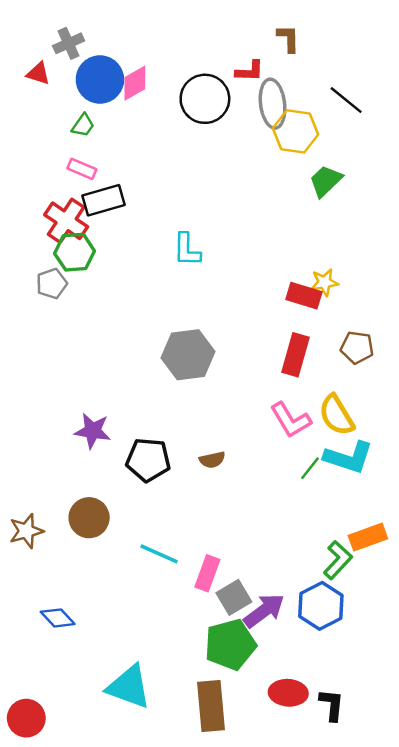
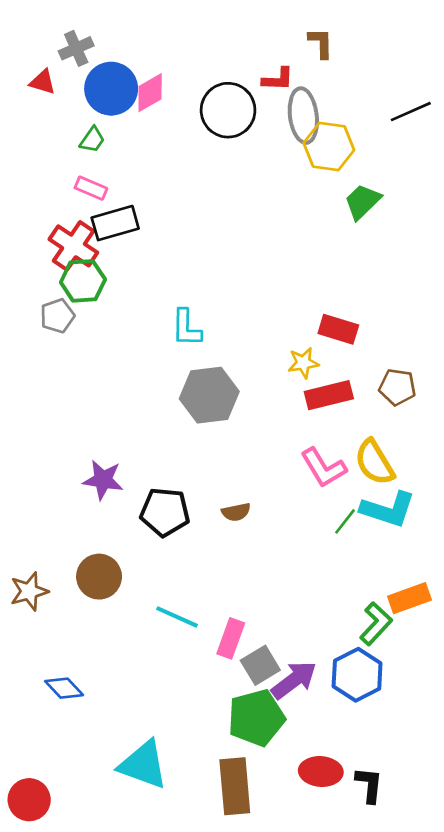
black line: (346, 100) -> (411, 112), moved, turned -63
cyan L-shape: (187, 250) -> (186, 328), moved
yellow star: (324, 282) -> (303, 363), moved
red rectangle: (295, 355) -> (329, 395), turned 60

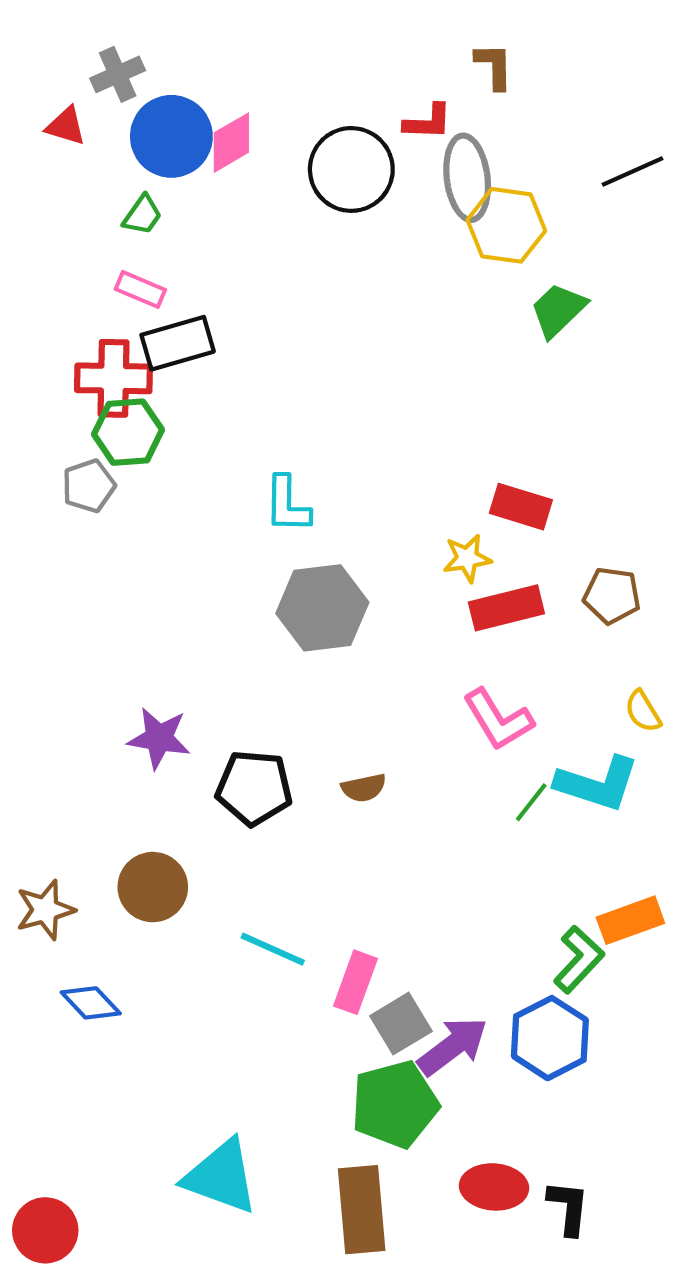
red cross: (73, 246) -> (113, 378), turned -33
yellow semicircle: (375, 462) -> (643, 711), moved, size x0.6
blue diamond: (64, 688) -> (91, 1003), moved

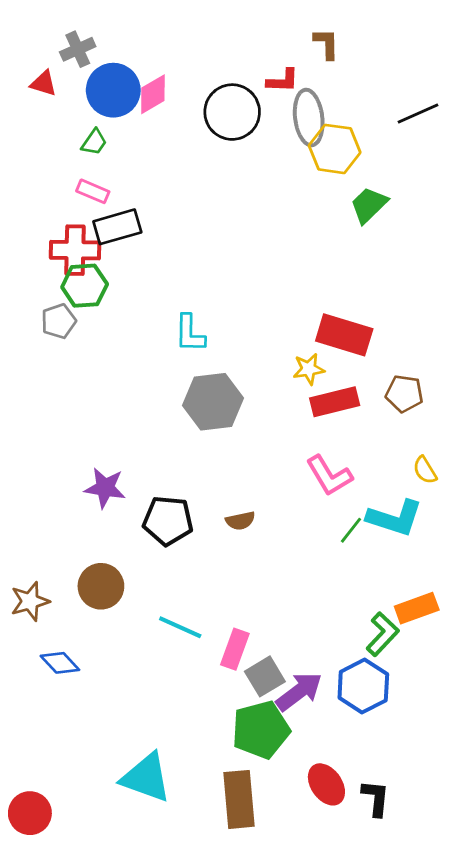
red rectangle: (521, 507) -> (344, 335), size x1.4
red ellipse: (494, 1187) -> (326, 784), turned 51

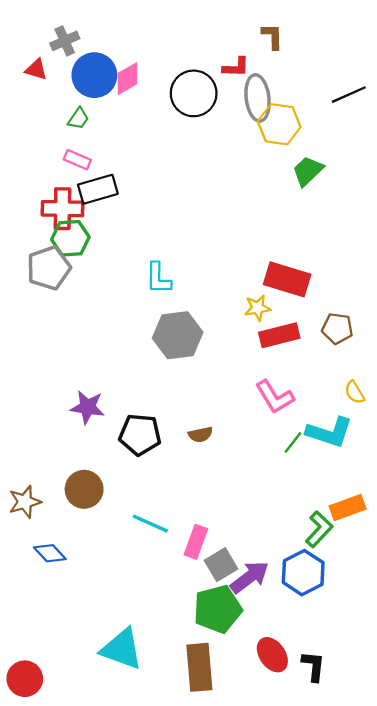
gray pentagon: (59, 321) -> (49, 268), size x1.5

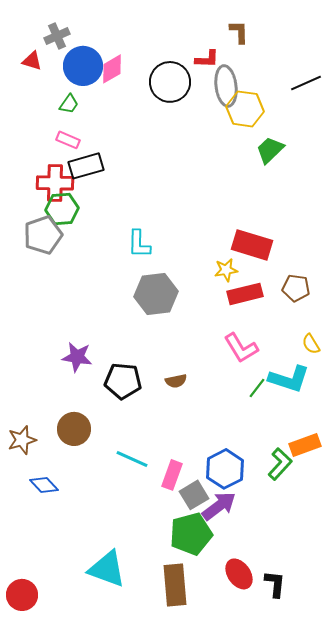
blue hexagon: (303, 573) -> (225, 469), moved

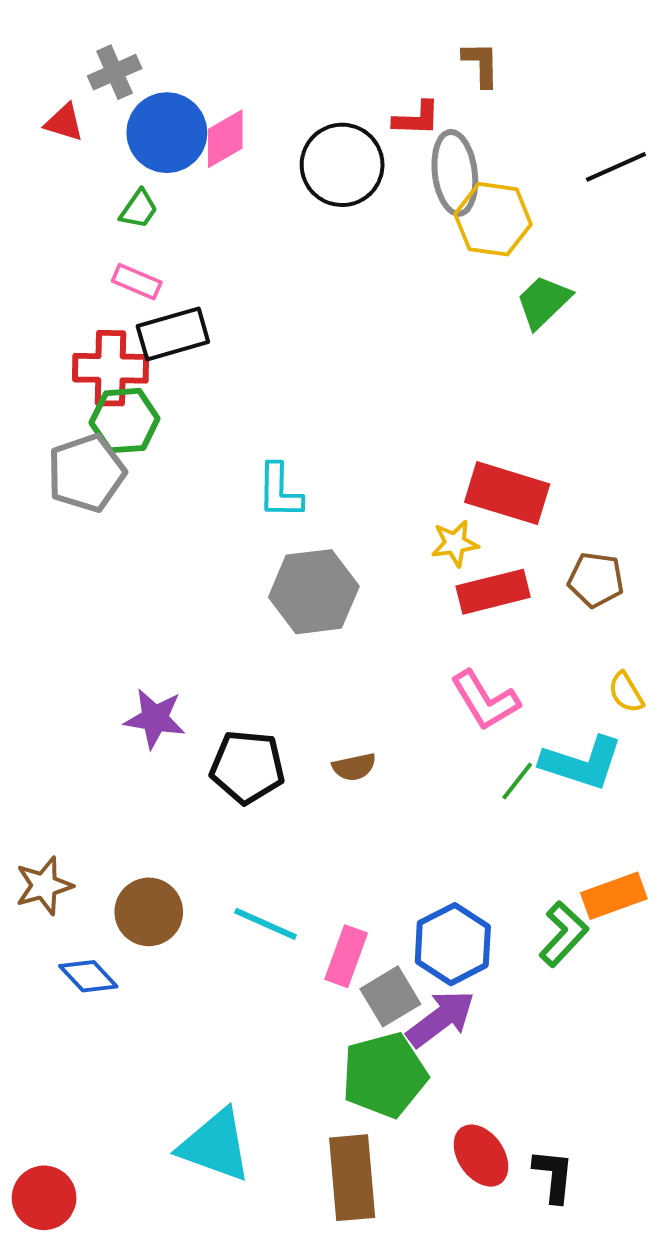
brown circle: (74, 429) -> (149, 912), moved

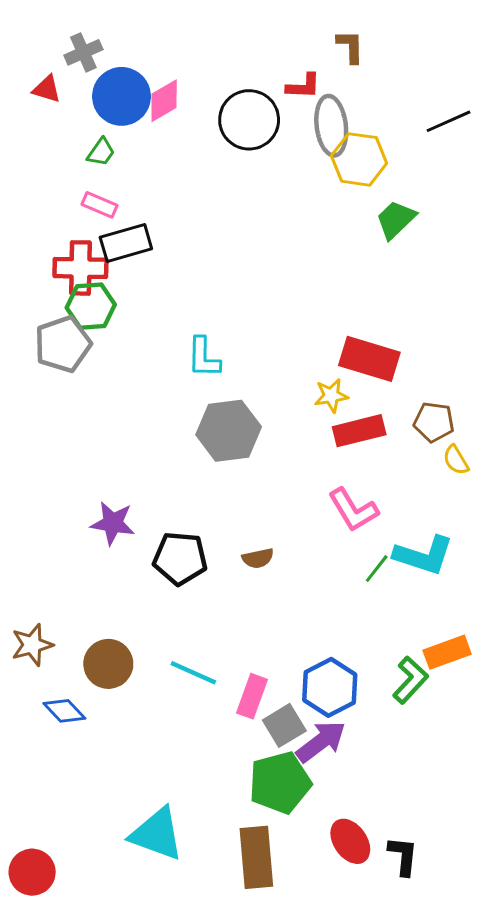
yellow semicircle: (626, 692) -> (456, 460), moved

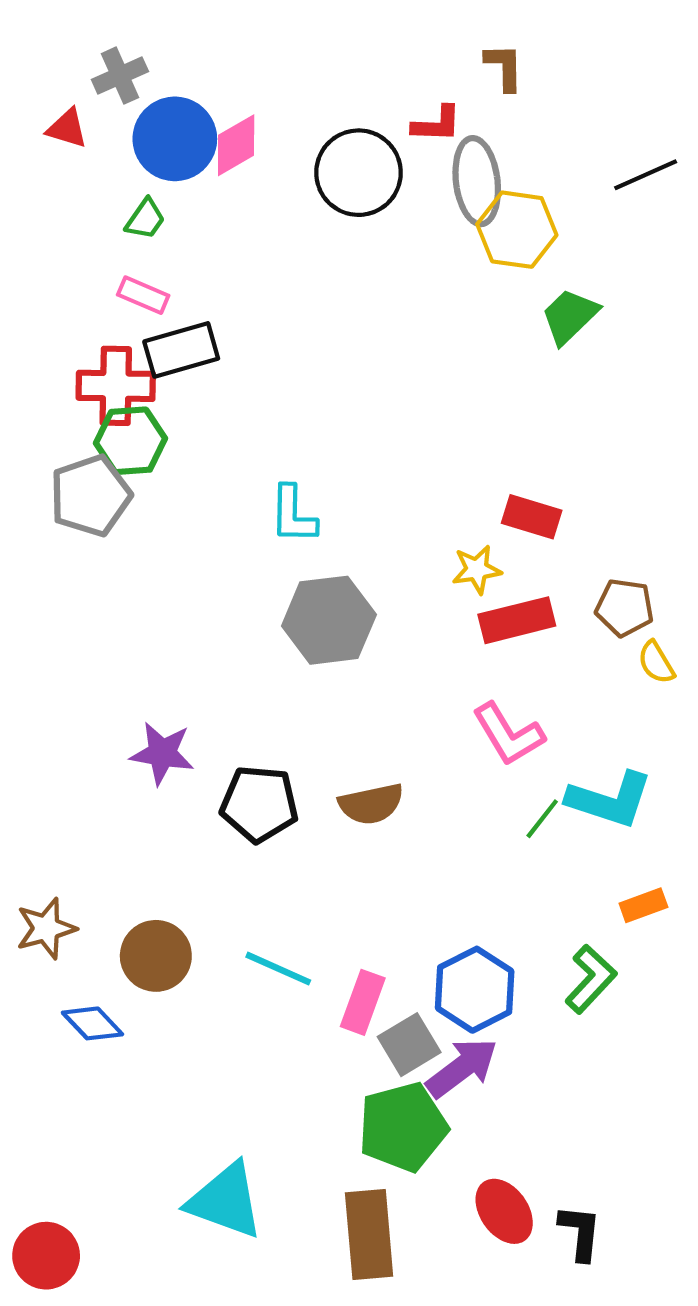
red rectangle: (369, 359) -> (532, 517), size x0.7
brown semicircle: (258, 558) -> (371, 804), size x1.4
orange rectangle: (447, 652) -> (643, 905), moved, size x0.7

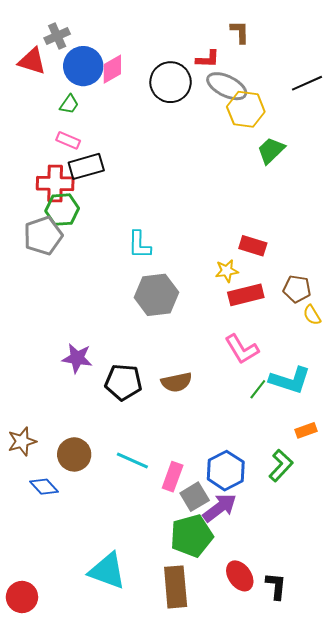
red triangle: (67, 128) -> (32, 61), size x1.4
gray ellipse: (477, 181) -> (227, 86), turned -57

